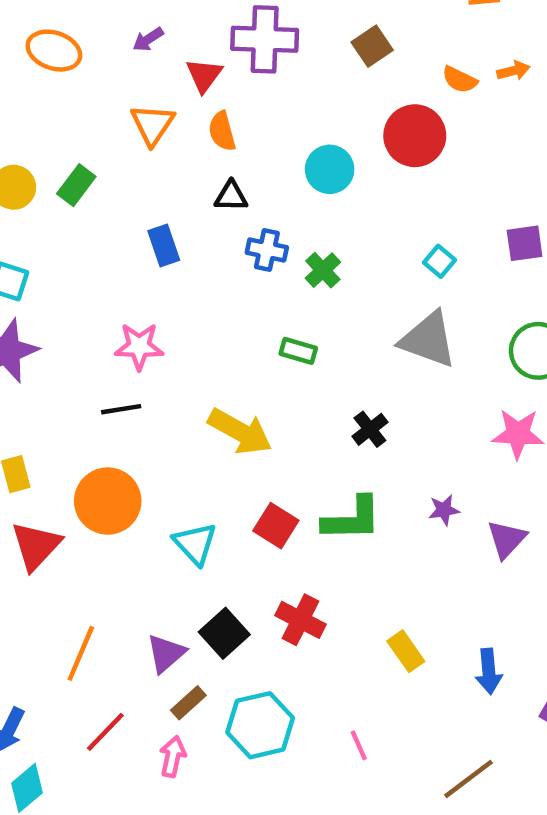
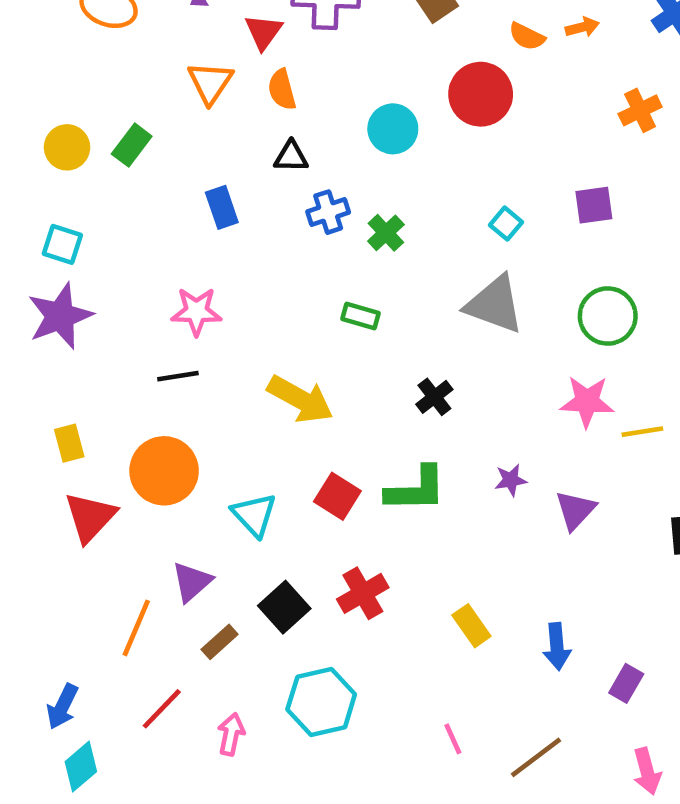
blue cross: (267, 250) -> (328, 212), turned -30
red cross: (300, 620) -> (363, 593), turned 33
purple triangle: (166, 653) -> (192, 582), moved
brown rectangle: (188, 703) -> (220, 642), moved
pink line: (359, 745) -> (453, 739), moved

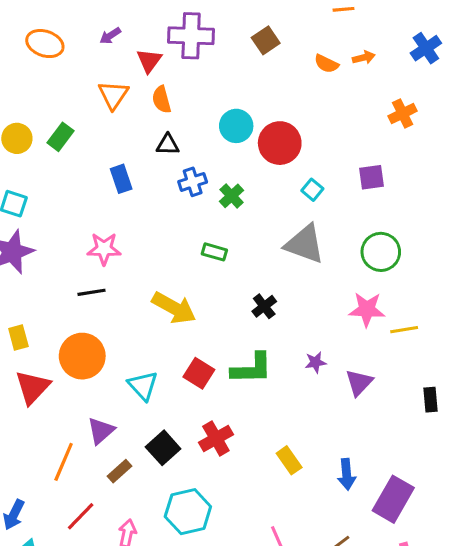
red circle: (481, 94) -> (280, 143), moved
purple rectangle: (626, 683) -> (393, 499), size x1.8

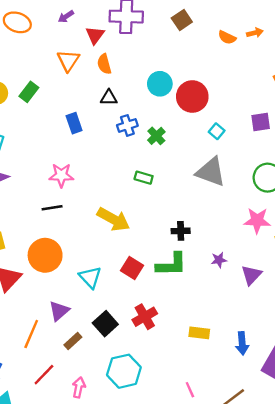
black cross: (264, 306) -> (181, 231), moved, turned 36
yellow rectangle: (289, 460) -> (199, 333), turned -48

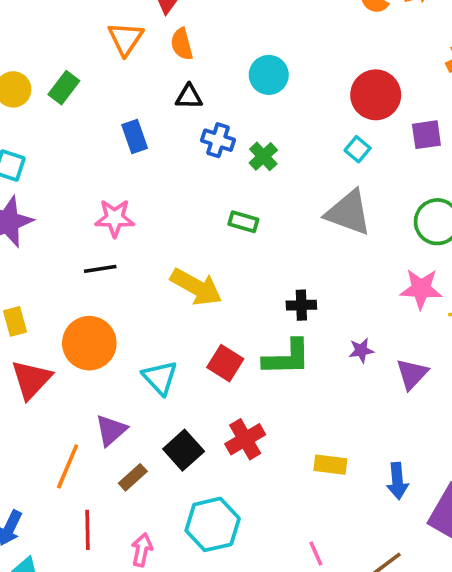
red circle: (192, 97) -> (376, 95), moved
blue cross: (127, 125) -> (218, 140), turned 36
red line: (44, 375) -> (87, 530), turned -45

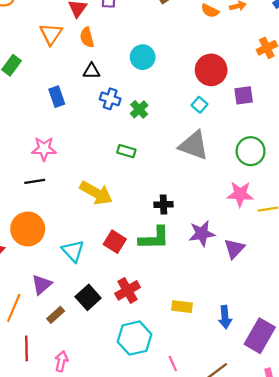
purple star: (361, 350) -> (202, 234), size x1.6
cyan hexagon: (213, 524) -> (134, 338), moved

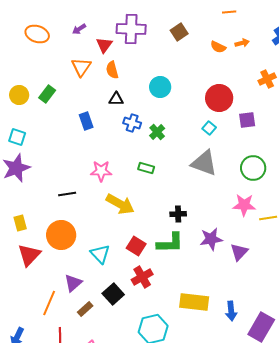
pink star: (44, 149) -> (101, 171), moved
red cross: (128, 290) -> (142, 277), moved
yellow rectangle: (182, 307) -> (194, 302), size x1.6

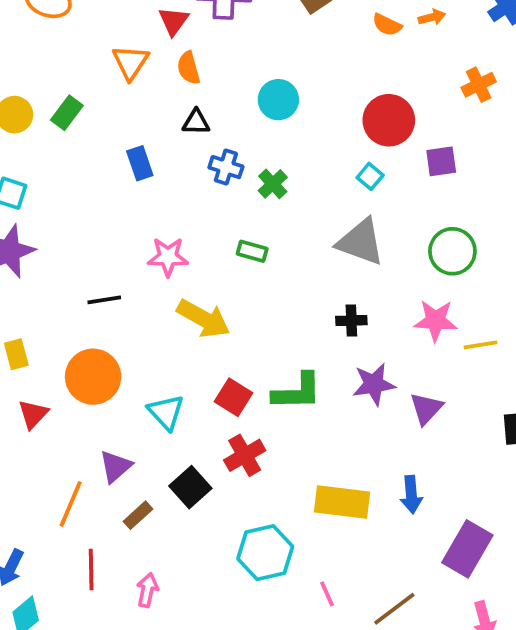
black cross: (178, 214) -> (351, 321), moved
red triangle: (29, 255) -> (33, 414), size x0.7
blue arrow: (231, 311) -> (411, 495), moved

